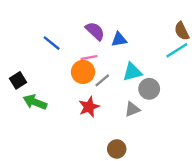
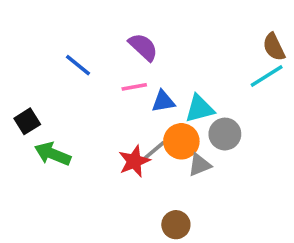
blue triangle: (119, 39) -> (163, 101), moved
orange circle: (83, 72) -> (181, 141), moved
gray line: (102, 80) -> (154, 150), moved

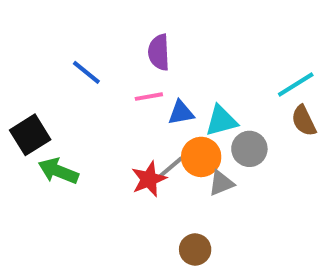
purple semicircle: (143, 47) -> (159, 52), turned -136
brown semicircle: (274, 47) -> (304, 121), moved
black square: (27, 121) -> (30, 135), size x1.4

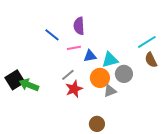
blue line: (86, 72) -> (52, 35), moved
black square: (30, 135) -> (15, 80), moved
gray line: (171, 167) -> (68, 75), moved

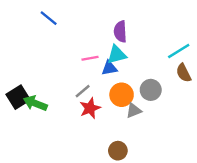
purple semicircle: (79, 26) -> (120, 32), moved
blue line: (52, 35) -> (49, 18), moved
cyan triangle: (110, 60) -> (117, 55), moved

